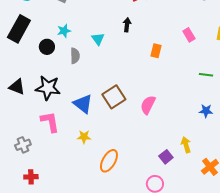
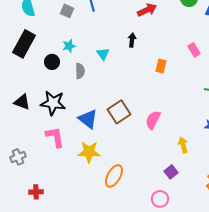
yellow star: (84, 137) -> (89, 152), size x1.6
gray cross: (23, 145) -> (18, 157), moved
yellow arrow: (186, 145) -> (183, 145), moved

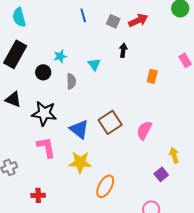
gray square: (67, 11) -> (113, 21), moved
black triangle: (22, 102) -> (13, 99), moved
purple square: (171, 172) -> (161, 174), moved
red cross: (36, 192) -> (38, 195), moved

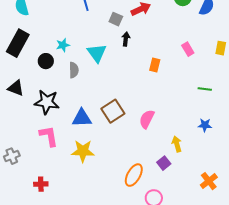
gray square: (113, 21) -> (116, 19), moved
cyan triangle: (94, 64) -> (97, 53), size x1.5
blue triangle: (79, 129) -> (82, 118), turned -40
orange ellipse: (105, 186) -> (134, 175), moved

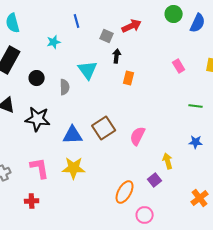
cyan star: (63, 45) -> (54, 42), moved
orange rectangle: (155, 65) -> (129, 78), moved
pink L-shape: (49, 136) -> (40, 168), moved

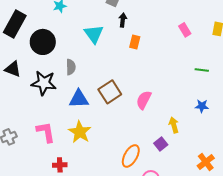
black circle: (37, 78) -> (43, 42), size x1.6
gray semicircle: (65, 87) -> (71, 67), moved
yellow star: (74, 168) -> (80, 132), turned 30
red cross: (32, 201) -> (60, 165), moved

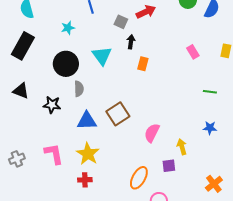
black circle: (43, 42) -> (66, 64), moved
black star: (44, 83) -> (52, 105), size x0.7
pink semicircle: (144, 100) -> (152, 133), moved
purple square: (161, 144) -> (169, 166), turned 32
red cross: (60, 165) -> (85, 180), moved

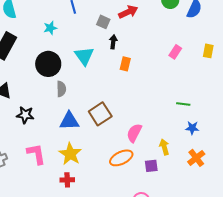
pink rectangle: (193, 52) -> (175, 52), turned 64
green line: (210, 92) -> (183, 104), moved
black star: (52, 105) -> (25, 115), moved
orange ellipse: (139, 178) -> (121, 158), moved, turned 35
orange cross: (214, 184) -> (196, 158), moved

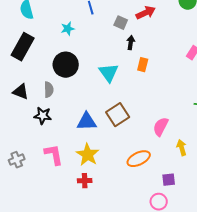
cyan triangle: (84, 56) -> (109, 73), moved
gray semicircle: (61, 89) -> (49, 90), moved
pink semicircle: (134, 133) -> (161, 127), moved
purple square: (151, 166) -> (169, 180), moved

